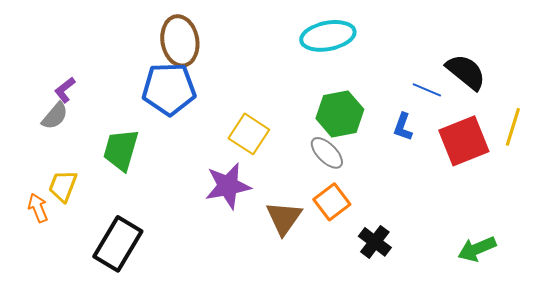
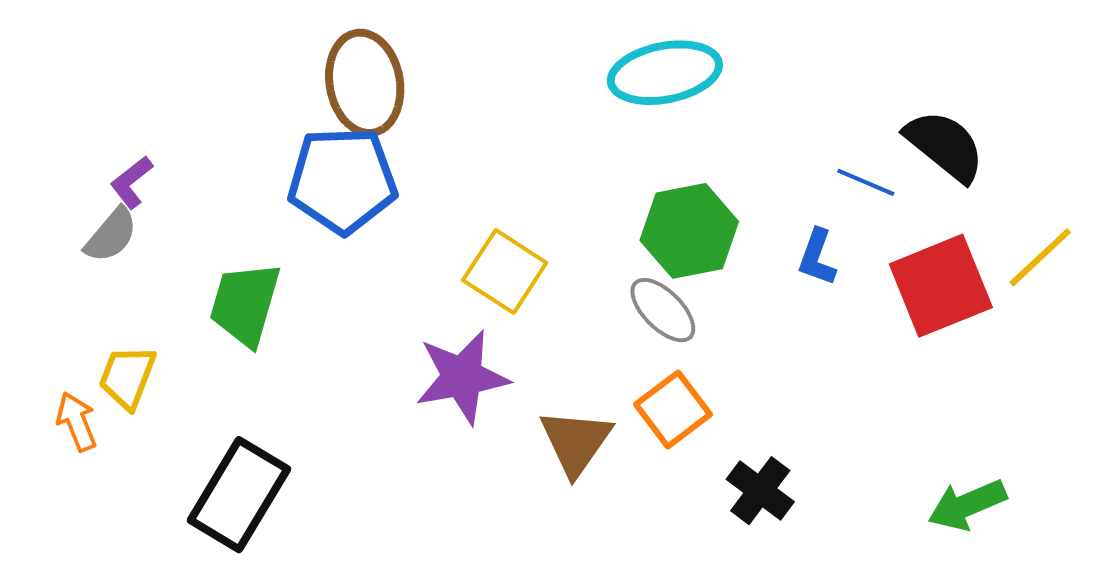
yellow line: (513, 127) -> (1040, 257), turned 30

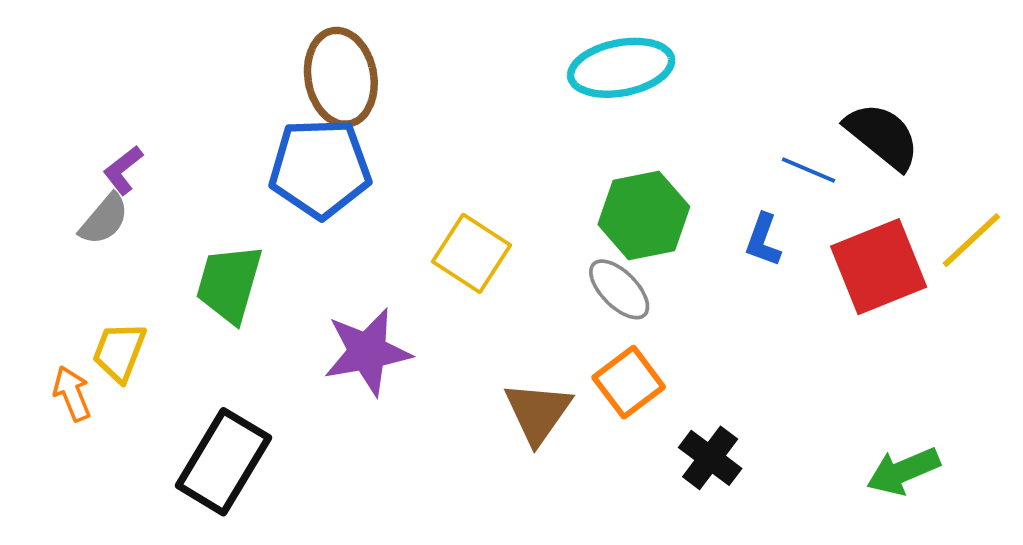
purple star: (462, 377) -> (367, 352), moved

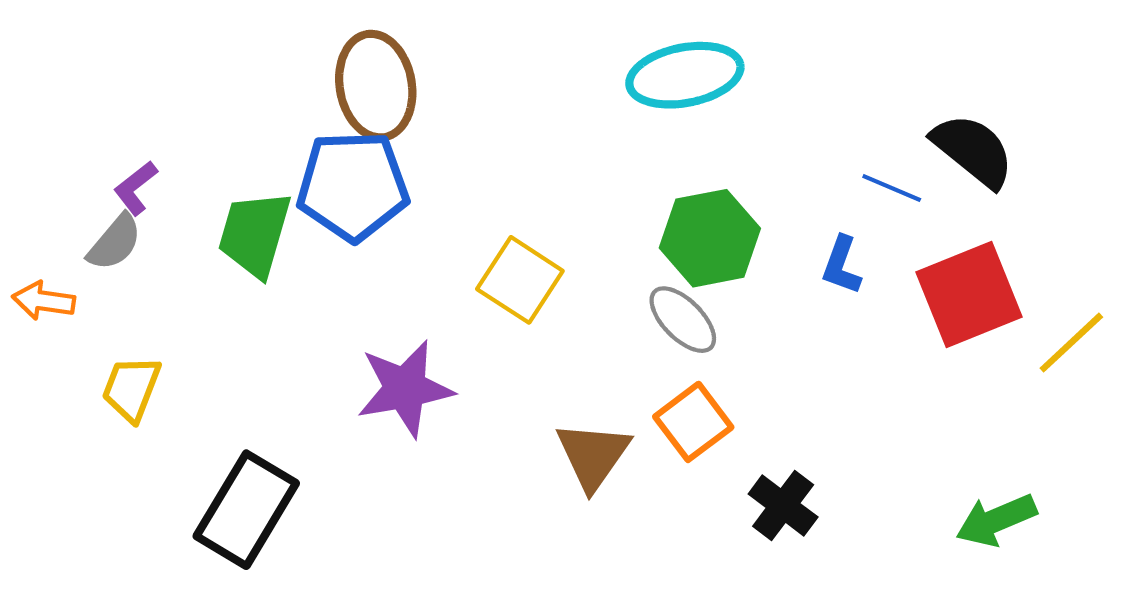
yellow line: (971, 240) -> (1071, 343), moved
green trapezoid: (229, 284) -> (255, 234), moved
orange arrow: (72, 394) -> (44, 301), moved, turned -60

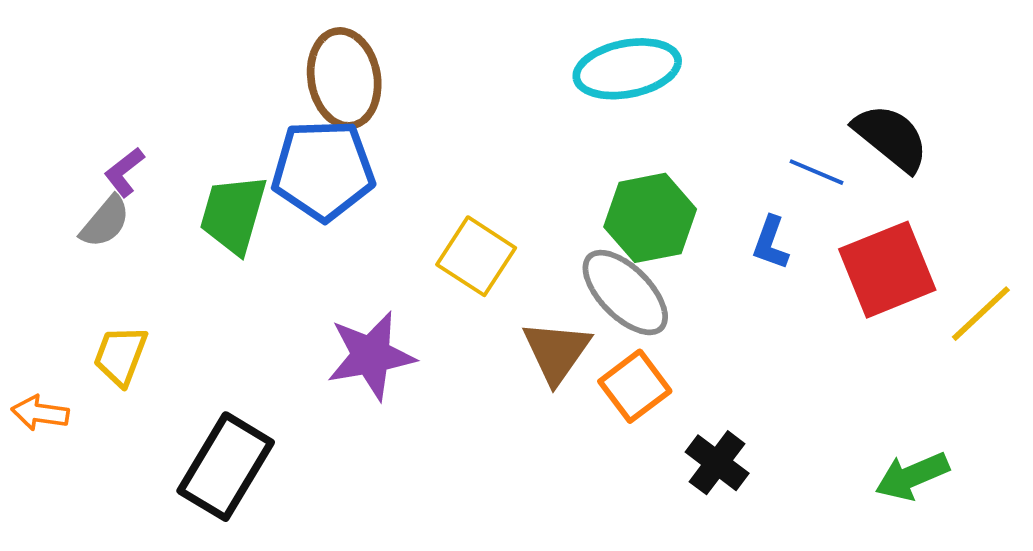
orange arrow: (44, 301) -> (40, 413), moved
gray ellipse: (683, 320) -> (625, 293), size x1.4
brown triangle: (593, 455) -> (556, 352), moved

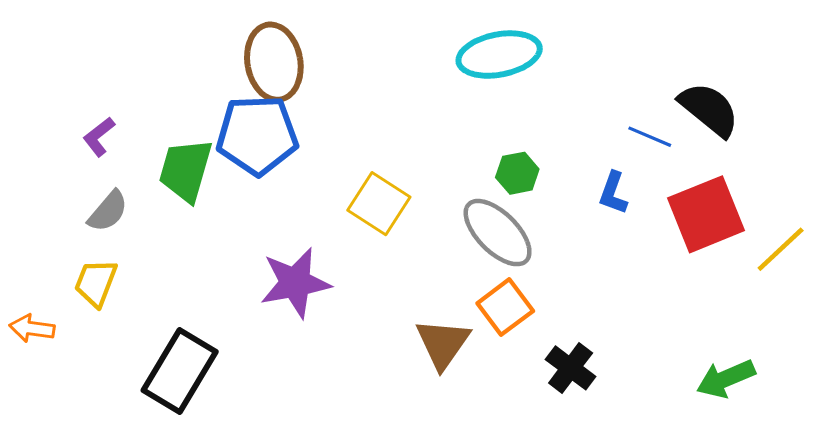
green hexagon: (650, 218) -> (517, 173), size x0.6
gray semicircle: (105, 222) -> (108, 211), moved
brown triangle: (556, 352) -> (443, 344), moved

